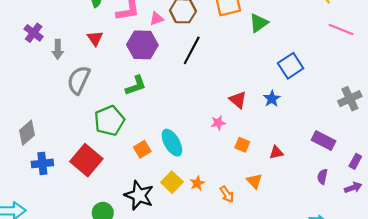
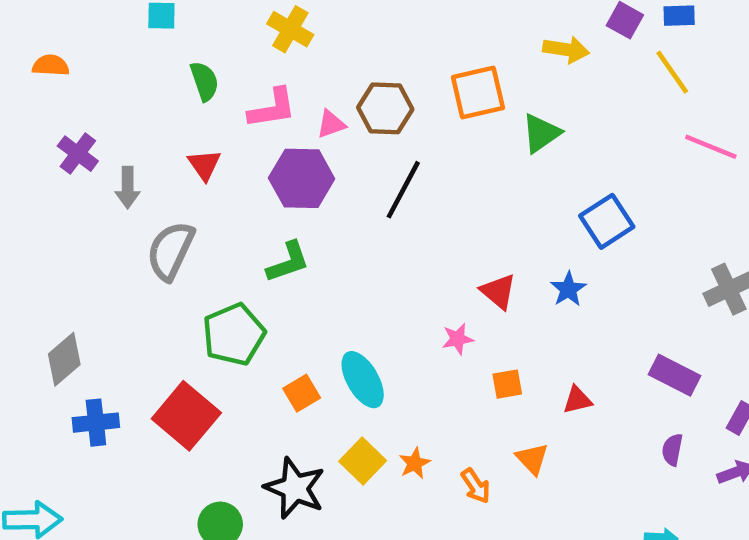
orange square: (242, 145) -> (507, 384), turned -32

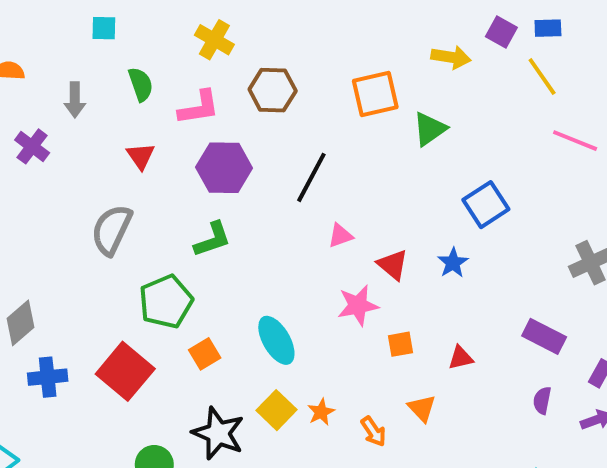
brown hexagon: (385, 108) -> (273, 90), moved
pink triangle: (331, 124) -> (340, 236), moved
gray arrow: (128, 187) -> (75, 100), moved
pink star: (458, 339) -> (358, 305), size x1.5
orange square: (302, 393) -> (205, 354), moved

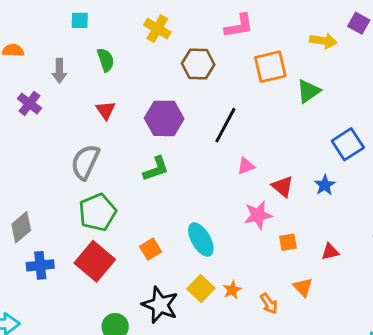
pink L-shape: (199, 108) -> (239, 26), moved
green pentagon: (166, 302) -> (97, 212), moved

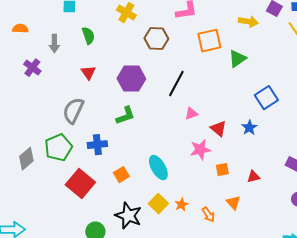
green pentagon: (97, 212) -> (58, 148), moved
blue cross: (40, 265) -> (97, 145), moved

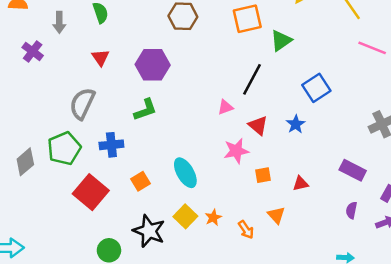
black line: (176, 84) -> (252, 79), moved

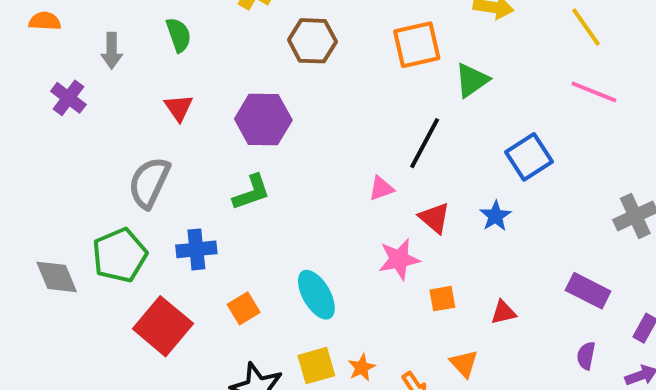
pink line: (372, 48) -> (594, 92), moved
gray diamond: (25, 162) -> (57, 277), turned -72
yellow square: (185, 216) -> (316, 366), turned 30

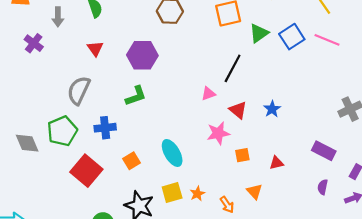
blue square: (529, 157) -> (292, 37), moved

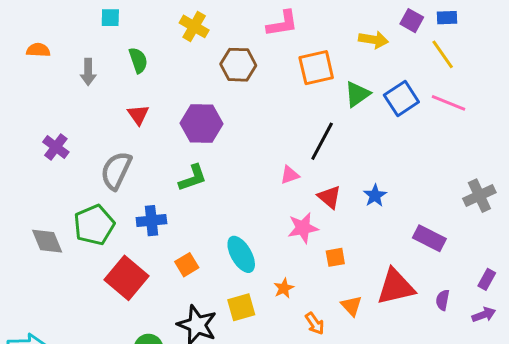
purple cross: (34, 43) -> (56, 147), moved
purple rectangle: (324, 151) -> (429, 238), moved
red triangle: (276, 163) -> (396, 287), moved, size x2.0
orange star: (197, 194) -> (284, 288), moved

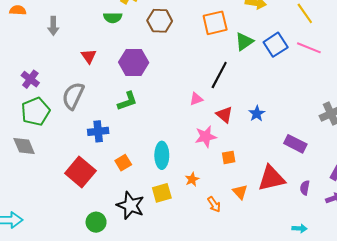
green semicircle: (138, 60) -> (113, 18), moved, turned 108
green pentagon: (94, 225) -> (36, 111), moved
cyan ellipse: (241, 254) -> (162, 155), turned 30

